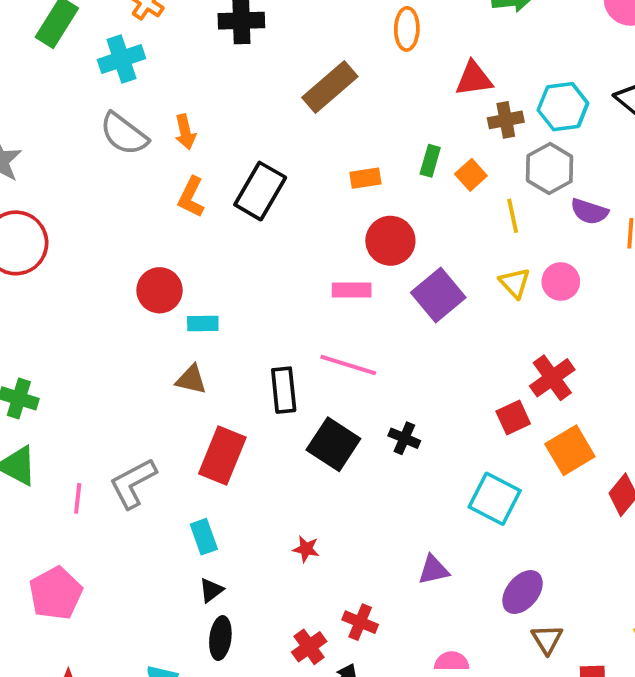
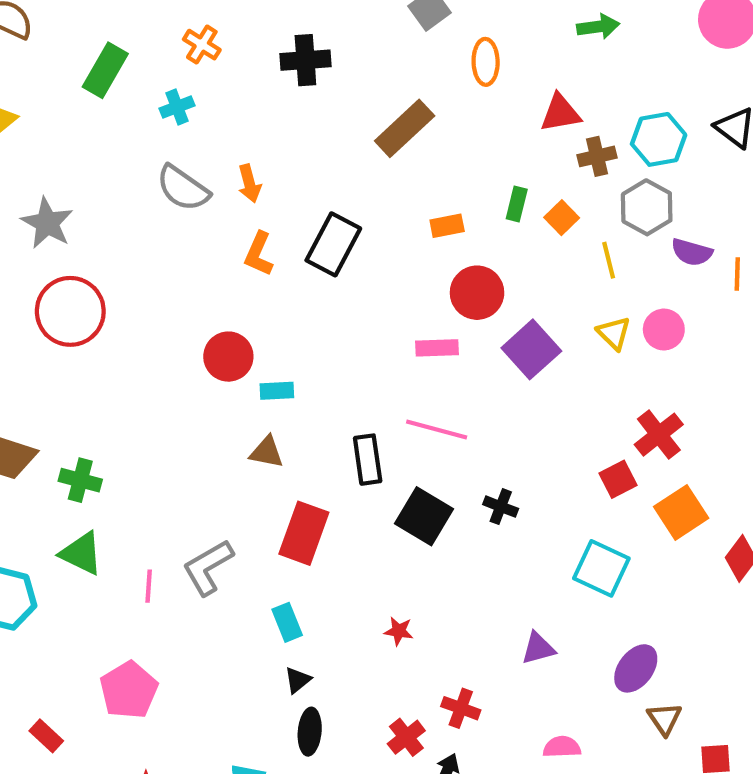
cyan cross: (122, 59) -> (177, 107), size x0.7

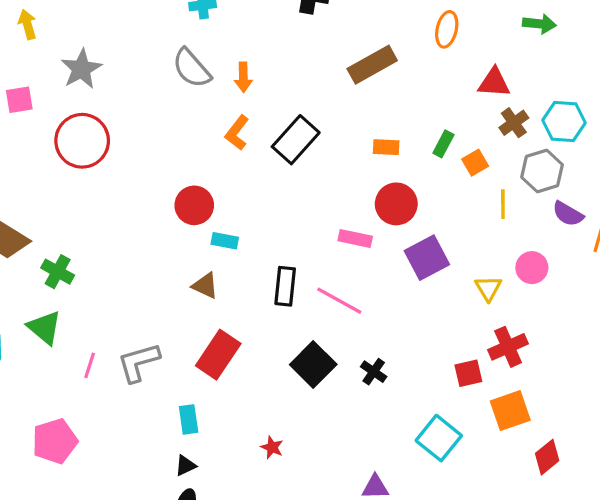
brown cross: (597, 156) -> (514, 123), turned -36
yellow triangle: (614, 333) -> (488, 288), moved
black rectangle: (368, 460) -> (285, 286), moved

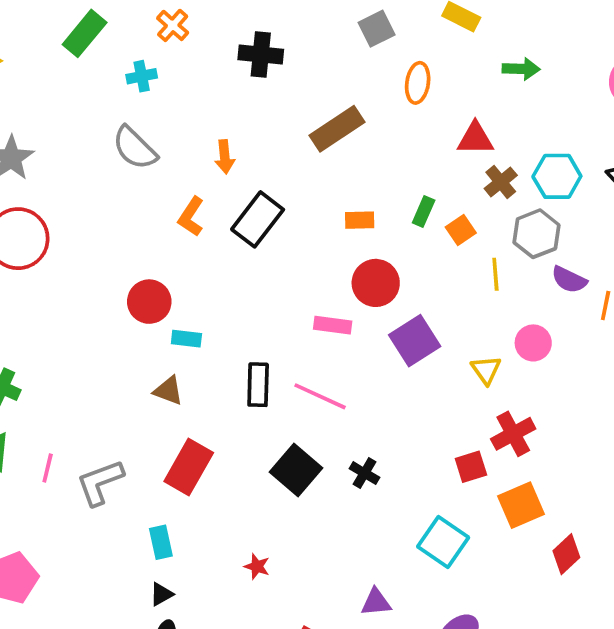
orange arrow: (243, 77) -> (225, 157), moved
pink line: (90, 365) -> (48, 468), moved

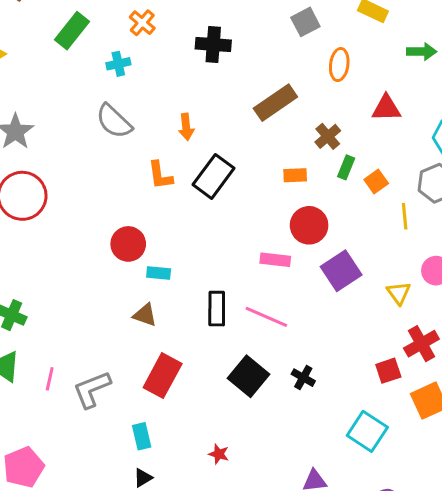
brown cross: (501, 182) -> (328, 136), moved
orange L-shape: (191, 217) -> (160, 175), turned -40

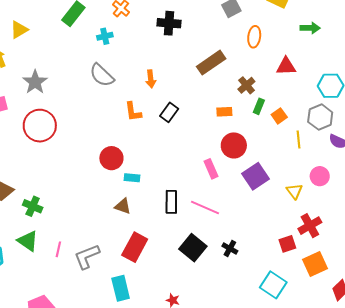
black rectangle: (213, 176) -> (169, 112), size x0.7
pink rectangle: (275, 260) -> (211, 169), turned 60
cyan rectangle: (142, 436) -> (121, 288), size x1.4

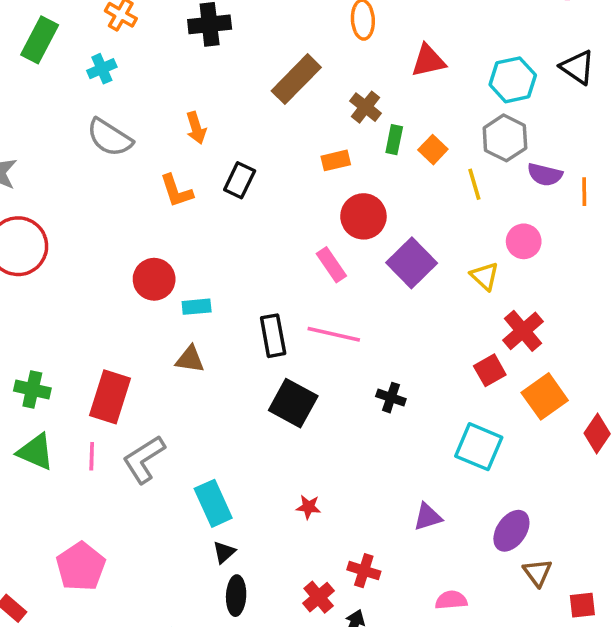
red rectangle: (135, 247) -> (110, 397), moved
black square: (193, 248) -> (293, 403), moved

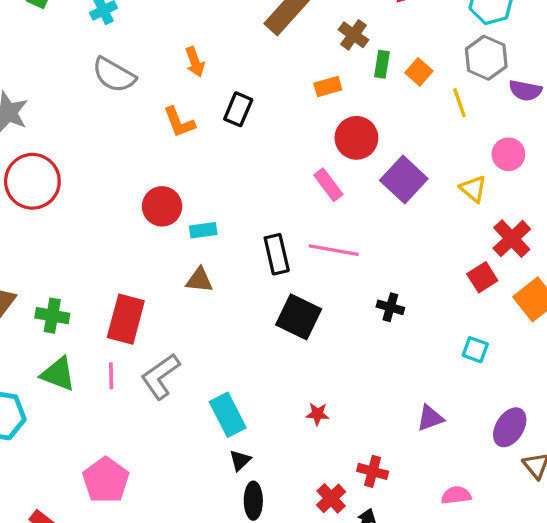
cyan square: (479, 447) -> (475, 350), size x0.6

